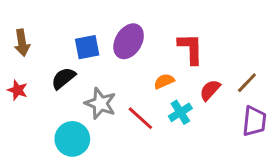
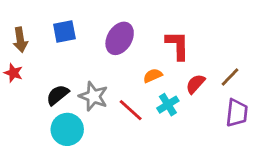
blue square: (87, 47) -> (64, 31), moved
black semicircle: (63, 78) -> (58, 95), moved
red star: (18, 90) -> (13, 73), moved

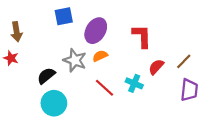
blue square: (64, 31) -> (64, 16), moved
orange semicircle: (153, 76) -> (100, 56), moved
gray star: (93, 96) -> (75, 60), moved
cyan cross: (168, 105) -> (134, 83), turned -35

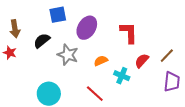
orange semicircle: (100, 56) -> (101, 61), moved
black semicircle: (46, 76) -> (42, 41), moved
red line: (105, 88) -> (95, 94), moved

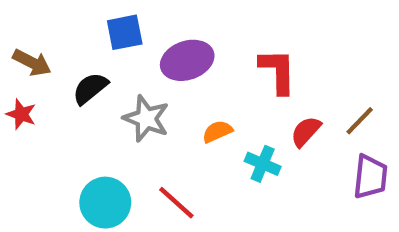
purple ellipse: (87, 28) -> (187, 60), turned 40
brown arrow: (15, 29) -> (32, 62), turned -54
red line: (95, 94) -> (176, 203), moved

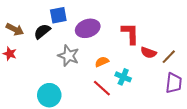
black semicircle: (90, 88) -> (42, 31), moved
red semicircle: (306, 131) -> (148, 53), moved, turned -112
red line: (176, 203) -> (102, 88), moved

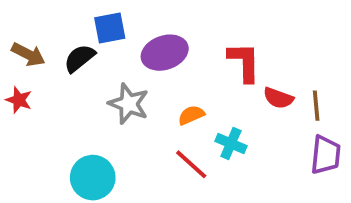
brown line: (169, 57) -> (316, 106), turned -49

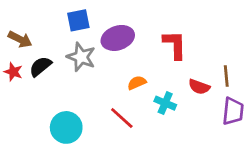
black semicircle: (79, 58) -> (40, 66), moved
red semicircle: (278, 98) -> (199, 87), moved
gray star: (129, 104) -> (81, 57), moved
red line: (191, 164) -> (122, 118), moved

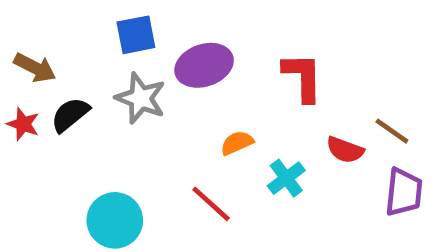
brown line: (226, 76) -> (392, 131), turned -50
cyan cross: (165, 103) -> (286, 178), turned 30

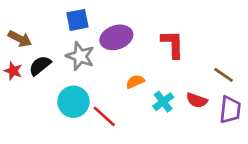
red semicircle: (345, 150) -> (197, 100), moved
red line: (211, 204) -> (104, 116), moved
cyan circle: (115, 220) -> (73, 102), moved

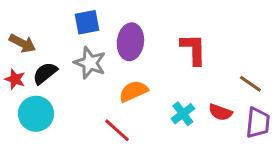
purple ellipse: (116, 37) -> (130, 42), turned -64
orange semicircle: (135, 82) -> (133, 91), moved, size x1.4
cyan circle: (73, 102) -> (36, 114), moved

